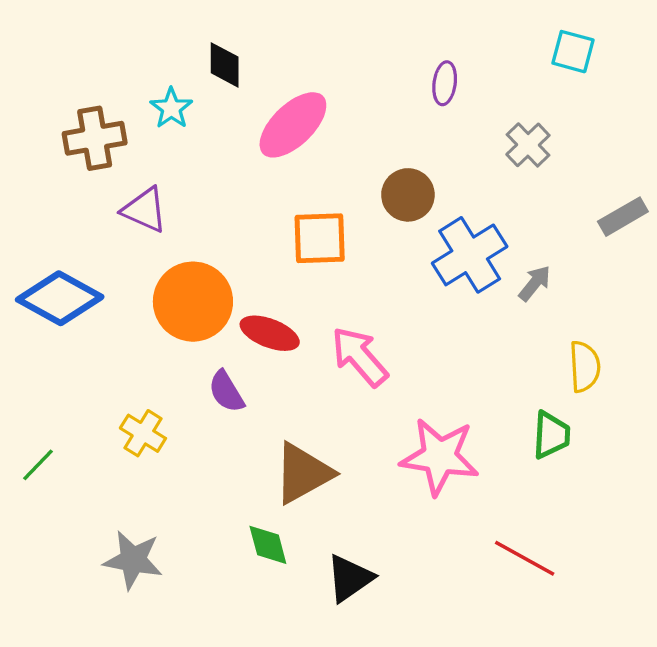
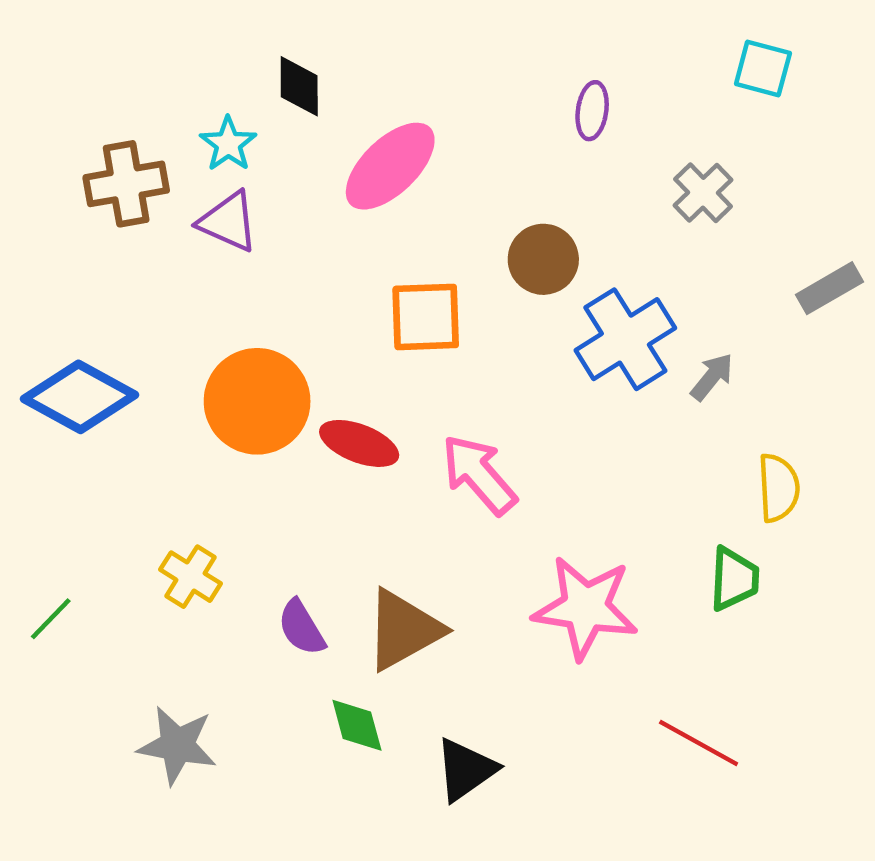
purple triangle: (145, 210) -> (228, 222), moved
purple semicircle: (226, 392) -> (301, 628), moved

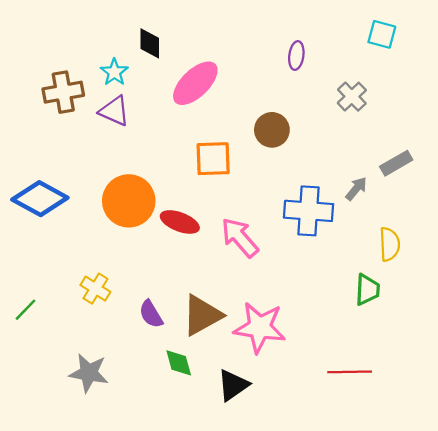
gray rectangle: (830, 288) -> (396, 163), moved
blue cross: (625, 339) -> (309, 211), moved, turned 36
pink star: (585, 608) -> (260, 327), moved
red line: (699, 743) -> (350, 372), turned -30

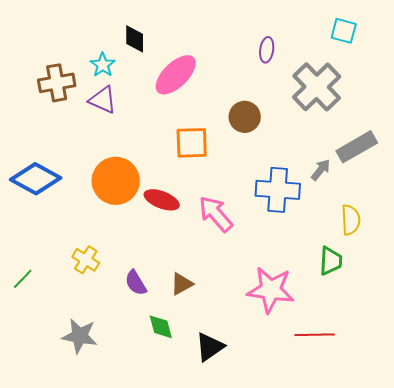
gray cross: (352, 97) -> (317, 87), size x1.8
gray rectangle: (396, 163) -> (357, 147), size x1.4
brown triangle: (202, 315) -> (182, 284), size x0.6
pink star: (260, 327) -> (271, 290), moved

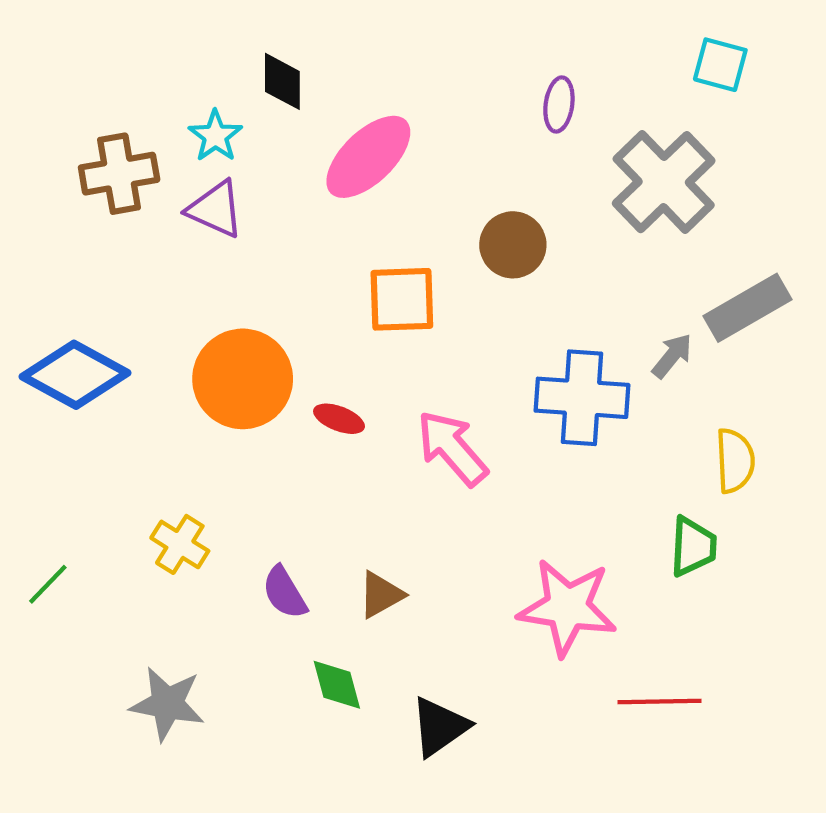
red ellipse: (162, 200) -> (339, 419), size x0.7

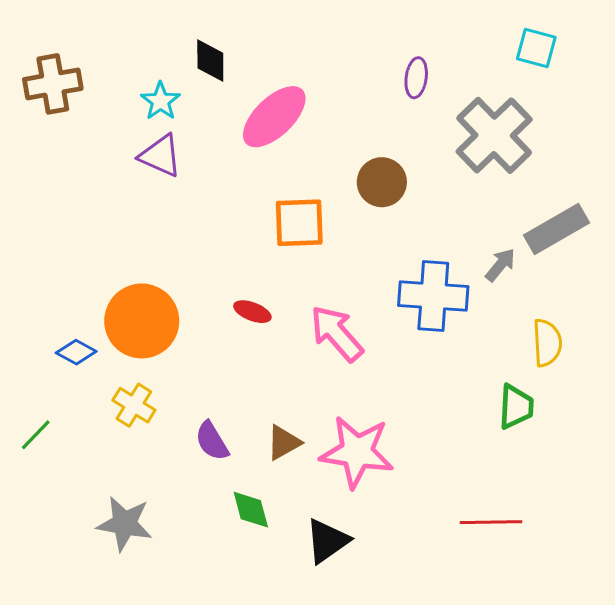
brown cross: (119, 174) -> (53, 84), moved
blue diamond: (75, 375) -> (76, 352), moved, size x0.5
orange circle: (243, 379) -> (142, 321), moved
pink star: (567, 607) -> (357, 452), moved

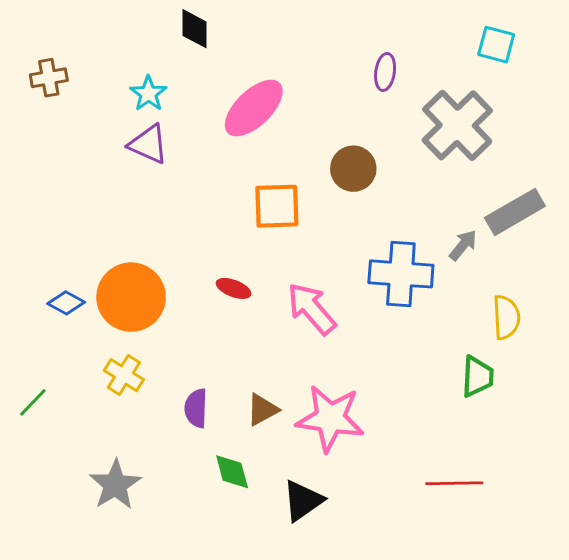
black diamond: (210, 61) -> (195, 29), moved
brown cross: (53, 84) -> (49, 78), size x0.7
blue diamond: (76, 352) -> (66, 303), moved
purple semicircle: (212, 441) -> (196, 408), turned 33
gray star: (125, 524) -> (115, 485), turned 30

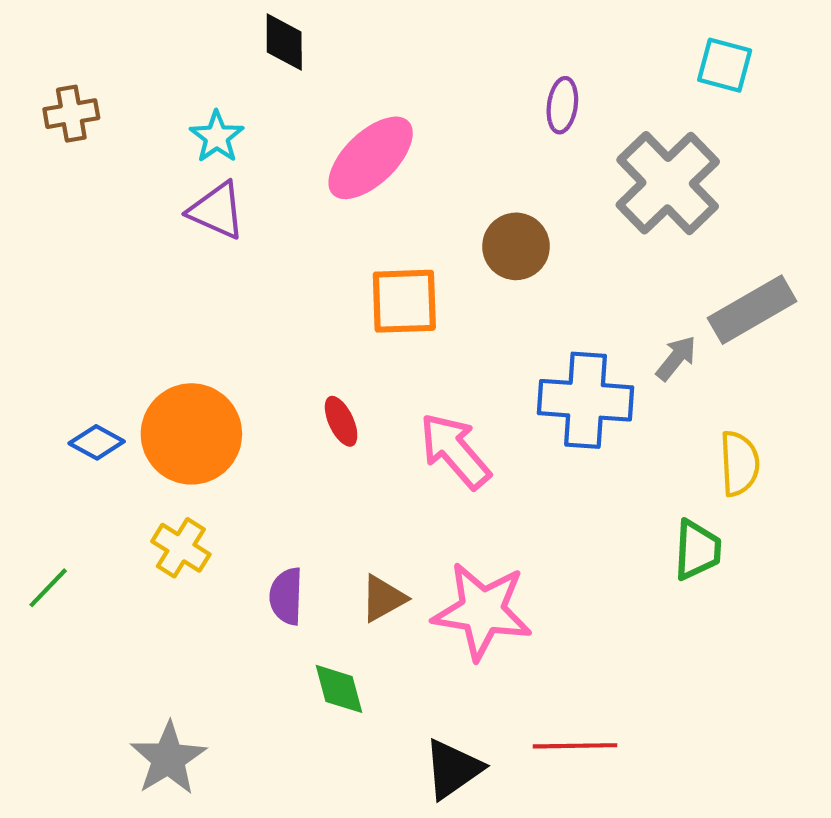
red ellipse: (234, 288) -> (341, 421), turned 44
red line: (454, 483) -> (575, 746), moved
gray star: (115, 485) -> (168, 759), moved
black triangle: (303, 501) -> (453, 769), moved

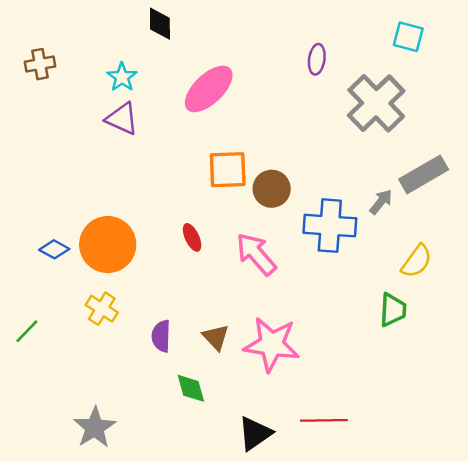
brown circle: (516, 246) -> (272, 189), moved
yellow semicircle: (739, 463) -> (417, 261), turned 39
brown triangle: (383, 598) -> (216, 337), turned -44

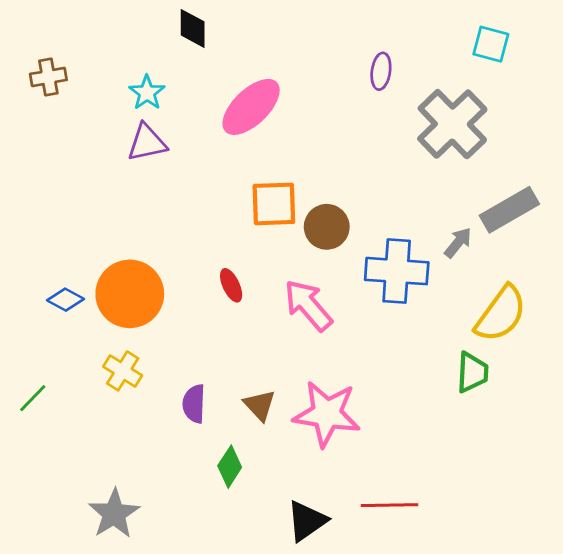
purple triangle: (122, 119) -> (147, 143), turned -36
yellow semicircle: (417, 261) -> (501, 314), size x1.4
green diamond: (191, 388) -> (230, 467), turned 48

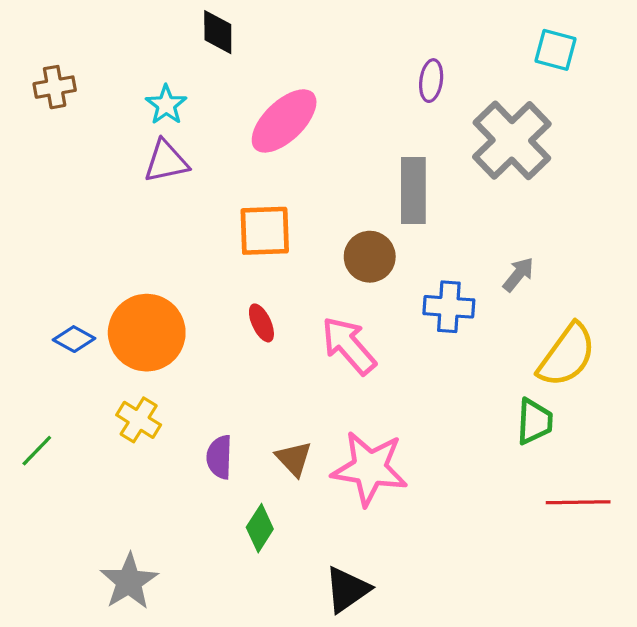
orange square: (274, 204) -> (265, 231), moved
gray rectangle: (509, 210) -> (413, 190), moved, turned -60
blue cross: (397, 271) -> (449, 307), size x0.7
red line: (390, 505) -> (578, 502), moved

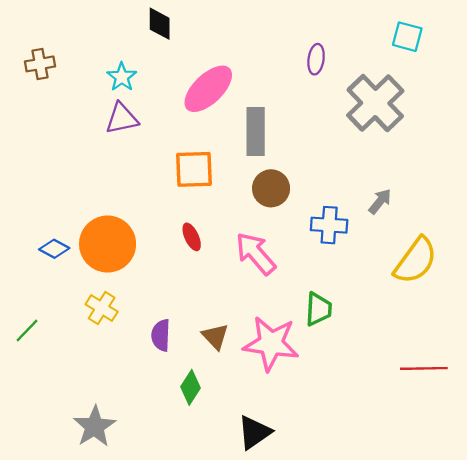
gray rectangle: (413, 190) -> (256, 131), moved
green trapezoid: (535, 422) -> (318, 309), moved

